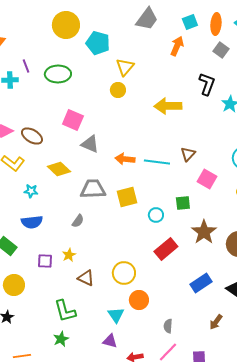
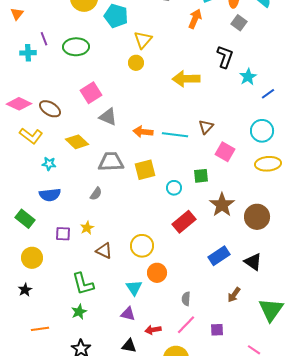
pink square: (73, 120) -> (91, 93), turned 35

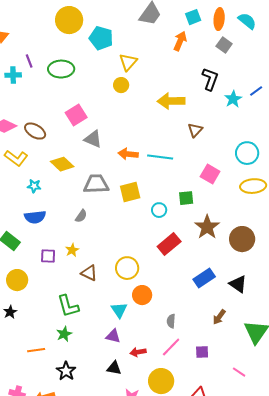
blue line: (268, 94) -> (256, 91), moved
brown triangle: (206, 127) -> (195, 130), moved
orange line: (40, 329) -> (36, 350), moved

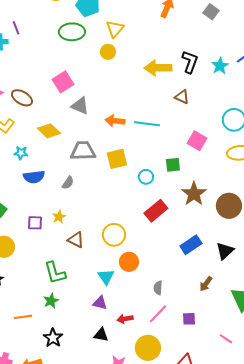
green ellipse: (61, 69) -> (72, 32), moved
black L-shape: (210, 79) -> (190, 62), moved
brown triangle: (195, 130) -> (182, 97), turned -49
blue semicircle: (35, 217) -> (34, 177), moved
black triangle: (238, 284) -> (225, 251), turned 42

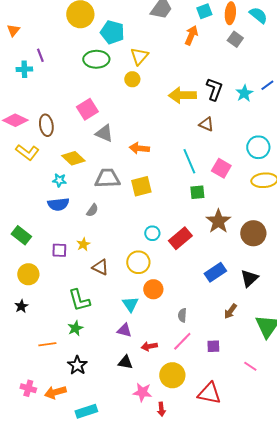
brown ellipse: (22, 98) -> (46, 125), turned 50
cyan line: (147, 124) -> (189, 161), moved, turned 60
cyan star: (21, 153) -> (59, 180), moved
cyan circle: (146, 177) -> (152, 233), moved

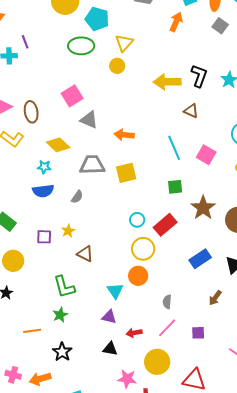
green square: (197, 192) -> (175, 187), moved
yellow circle: (138, 262) -> (143, 249), moved

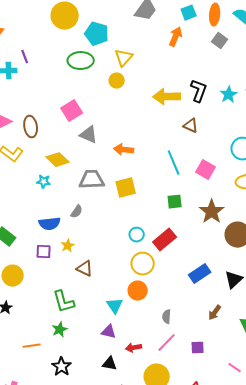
blue semicircle: (43, 191) -> (50, 224), moved
brown star: (203, 208) -> (212, 212), moved

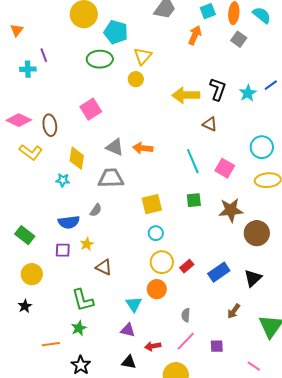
gray triangle: (89, 135) -> (115, 147), moved
yellow diamond: (58, 160) -> (77, 158), turned 55
yellow square: (126, 188) -> (152, 204), moved
brown star: (212, 212) -> (231, 210), turned 30
red rectangle: (165, 240) -> (187, 266), moved, size x0.6

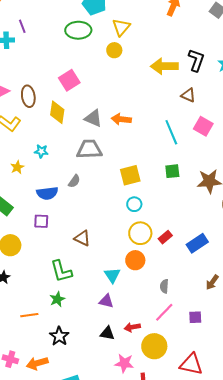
yellow diamond: (77, 158) -> (57, 112), moved
pink square: (225, 168) -> (203, 126), moved
yellow star: (87, 244) -> (17, 167), moved
red arrow: (153, 346) -> (132, 327), moved

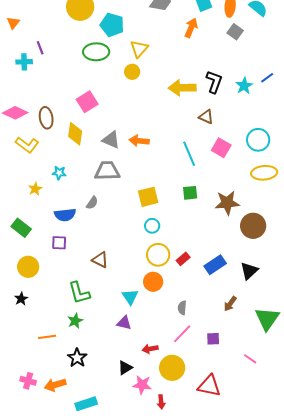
black triangle: (107, 333) -> (125, 368), moved, turned -42

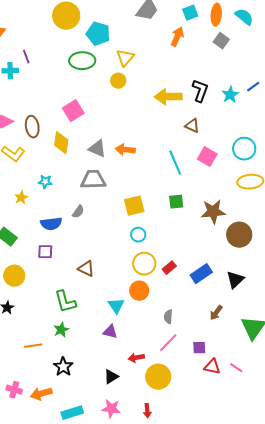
pink star: (142, 385) -> (111, 409), moved
red triangle: (209, 386) -> (212, 367), moved, size x0.7

